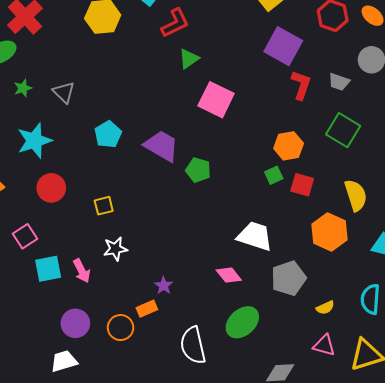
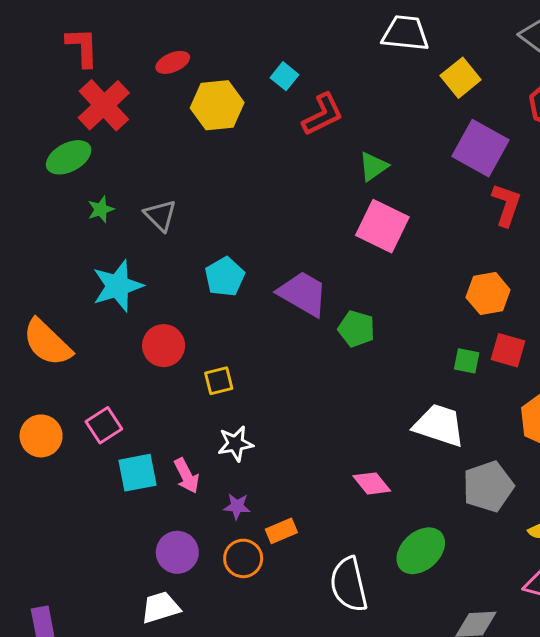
green triangle: (189, 59) -> (373, 166), moved
green square: (274, 175) -> (467, 361), moved, turned 36
red circle: (51, 188) -> (164, 346), moved
pink diamond: (229, 275) -> (372, 483), moved
purple star: (164, 286) -> (237, 506), moved, turned -30

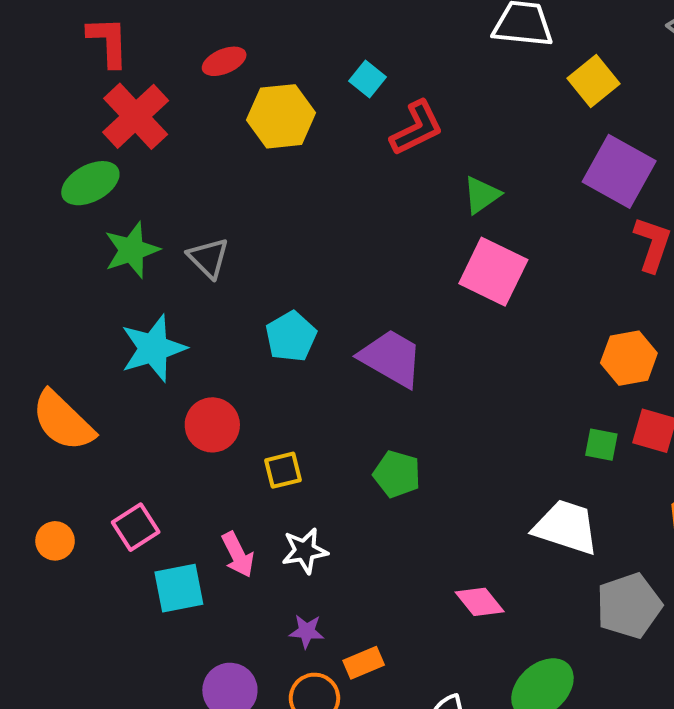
green star: (101, 209) -> (132, 250), size x1.6
green pentagon: (356, 329) -> (397, 474), moved
orange circle: (41, 436) -> (55, 541), size x0.7
pink arrow: (186, 476) -> (238, 555), moved

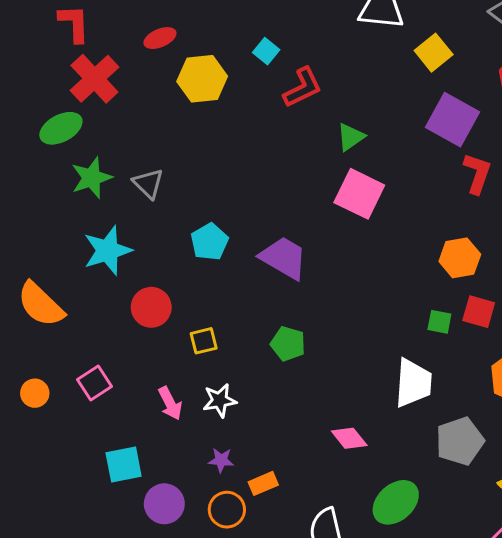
white trapezoid: (566, 527) -> (413, 383), turned 76
cyan square: (179, 588) -> (124, 464), moved

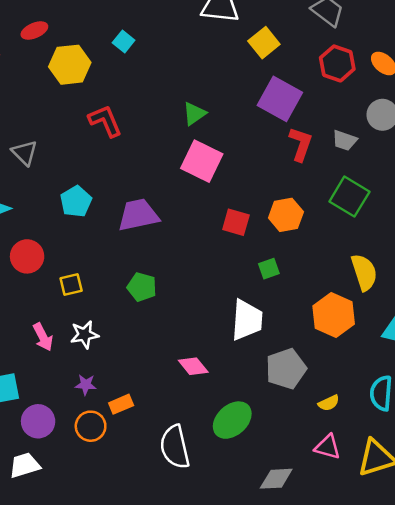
red L-shape: (303, 88) -> (105, 121), moved, turned -87
purple trapezoid: (284, 258) -> (138, 215), turned -42
red square: (479, 312) -> (236, 222), moved
green square: (439, 322) -> (269, 269), turned -30

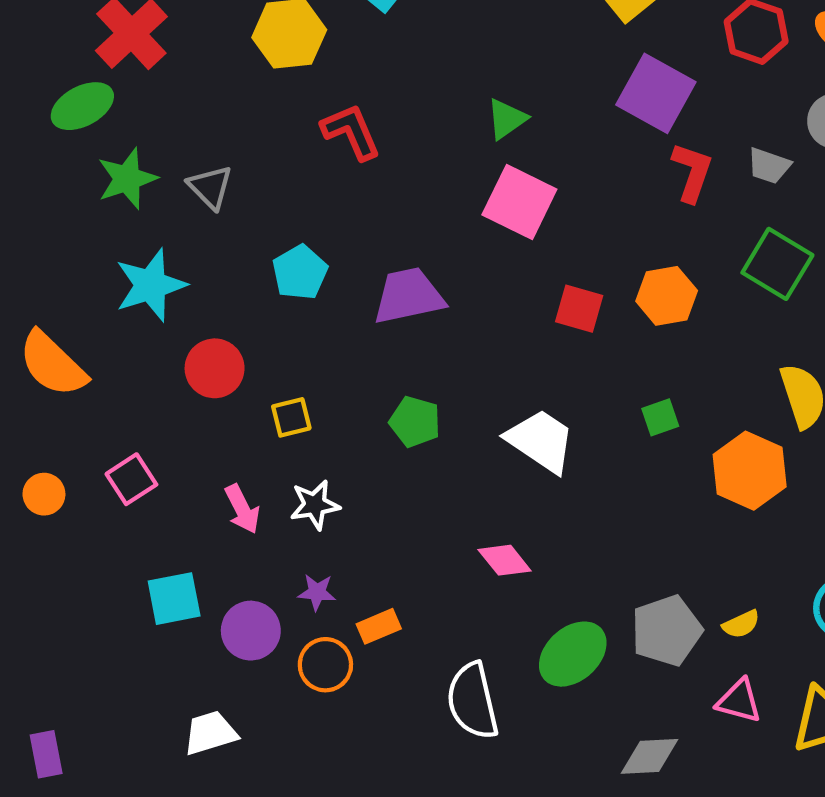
green square: (269, 269) -> (660, 417), moved
white trapezoid: (247, 320) -> (541, 441), moved, turned -60
gray pentagon: (286, 369) -> (667, 631), moved
purple circle: (38, 421) -> (251, 631), moved

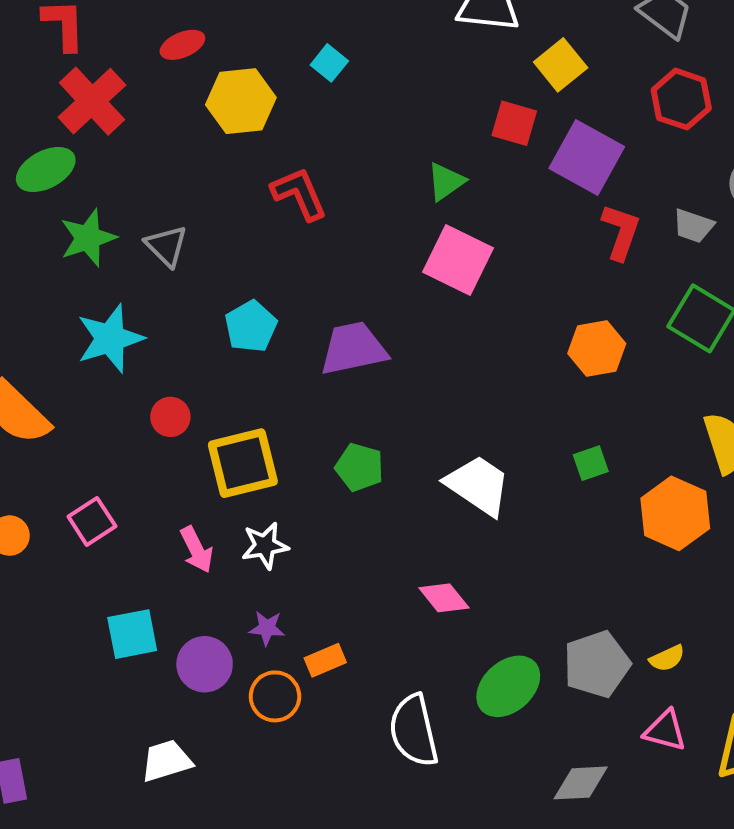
red square: (579, 309) -> (514, 123), moved
red circle: (215, 368) -> (170, 417), size x0.7
yellow square: (291, 417) -> (243, 463), size x1.8

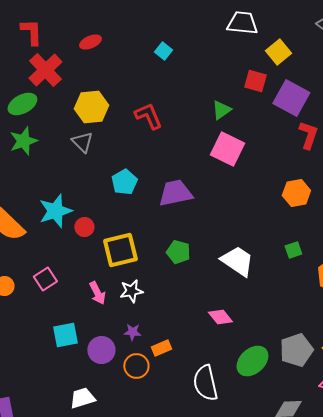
yellow hexagon: (241, 101) -> (91, 107), moved
green star: (88, 238) -> (23, 141), moved
cyan star: (110, 338) -> (55, 211), moved

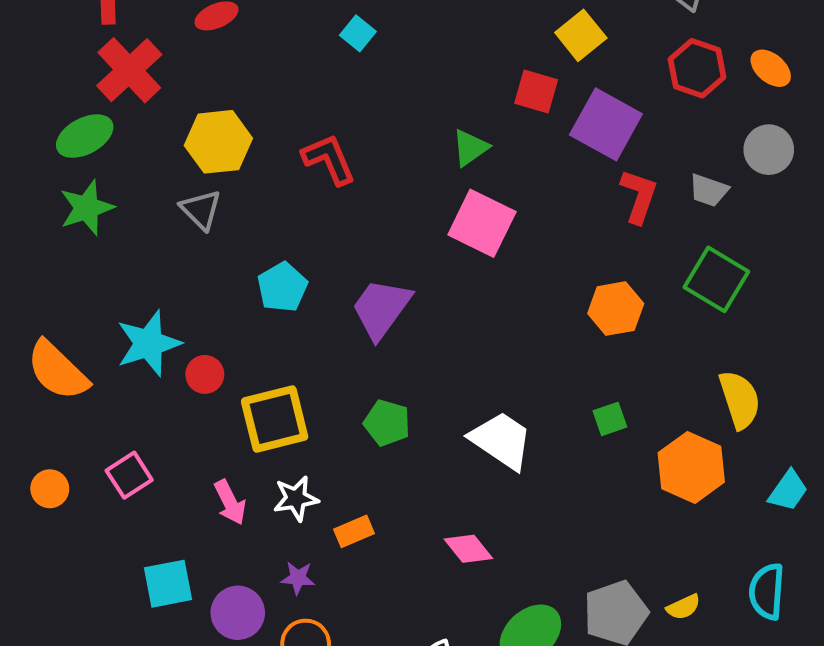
purple trapezoid: (175, 193) -> (381, 309), turned -42
orange rectangle: (161, 348) -> (354, 531), moved

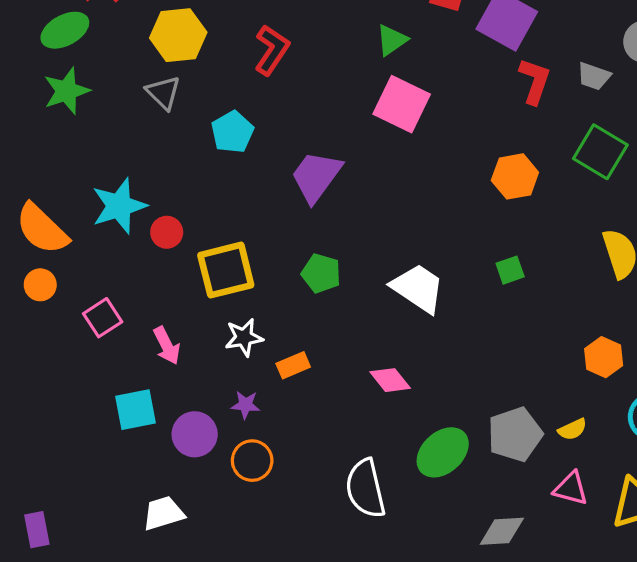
red L-shape: (329, 159) -> (272, 50), turned 57
cyan pentagon: (282, 287) -> (232, 132), moved
orange hexagon: (691, 467) -> (604, 357), moved, size x0.7
orange circle: (50, 489) -> (40, 285), moved
pink arrow: (230, 502) -> (167, 346), moved

